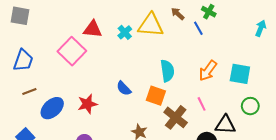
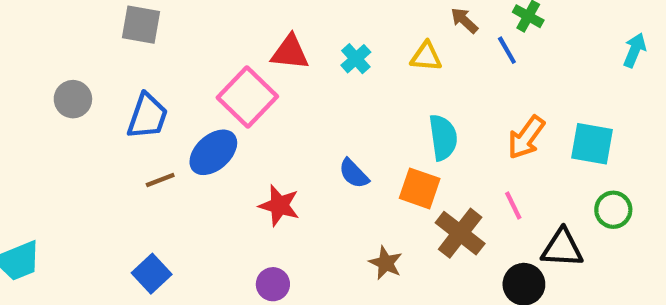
yellow triangle: (151, 25) -> (426, 57), moved, size x0.6
red star: (87, 104) -> (279, 205), turned 30
blue ellipse: (52, 108) -> (213, 152), moved

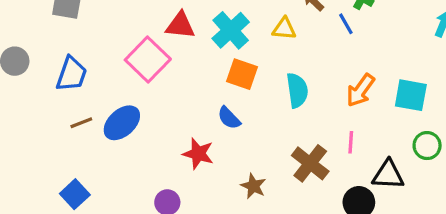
cyan cross: (356, 59) -> (231, 30), size x1.6
blue ellipse: (213, 152) -> (122, 123), moved
orange square: (420, 188) -> (242, 74), moved
red star: (279, 205) -> (198, 154), moved
pink line: (513, 205) -> (351, 142), turned 30

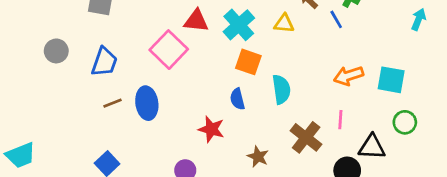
cyan semicircle: (297, 90) -> (281, 89), moved
orange arrow: (360, 90) -> (349, 76), turned 36
blue semicircle: (229, 118) -> (237, 99), turned 30
blue ellipse: (122, 123) -> (147, 103), turned -56

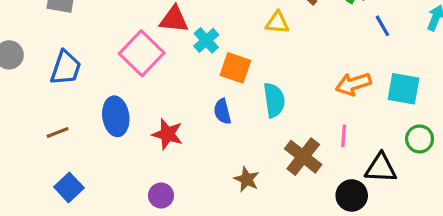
blue line: (336, 19) -> (382, 26), moved
cyan cross: (239, 25) -> (206, 40), moved, size x0.7
brown line: (113, 103) -> (58, 132), moved
red star: (211, 129) -> (167, 134), moved

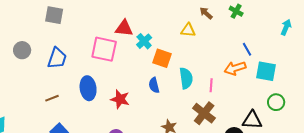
blue line: (382, 26) -> (247, 49), moved
pink square: (142, 53) -> (104, 49), turned -32
pink line: (344, 136) -> (211, 85), moved

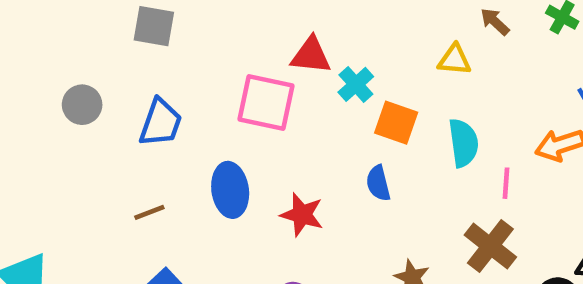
cyan semicircle: (186, 78) -> (463, 143), moved

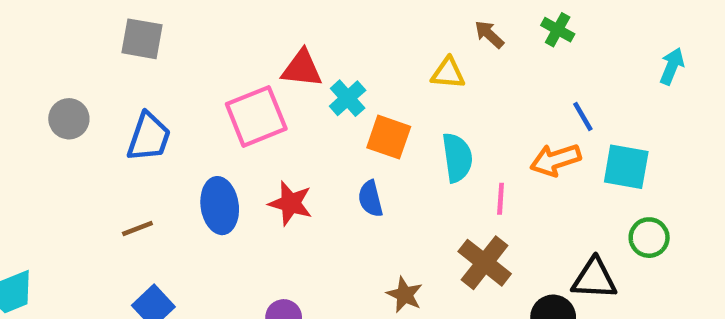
pink square: (266, 102) -> (256, 116), turned -34
red star: (302, 215) -> (290, 203), moved

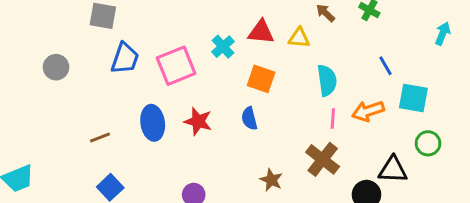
red triangle: (302, 69) -> (261, 32), moved
cyan cross: (348, 98) -> (223, 47), moved
blue trapezoid: (149, 137) -> (125, 58), moved
cyan semicircle: (457, 158) -> (327, 80), moved
orange arrow: (555, 160) -> (368, 111), moved

